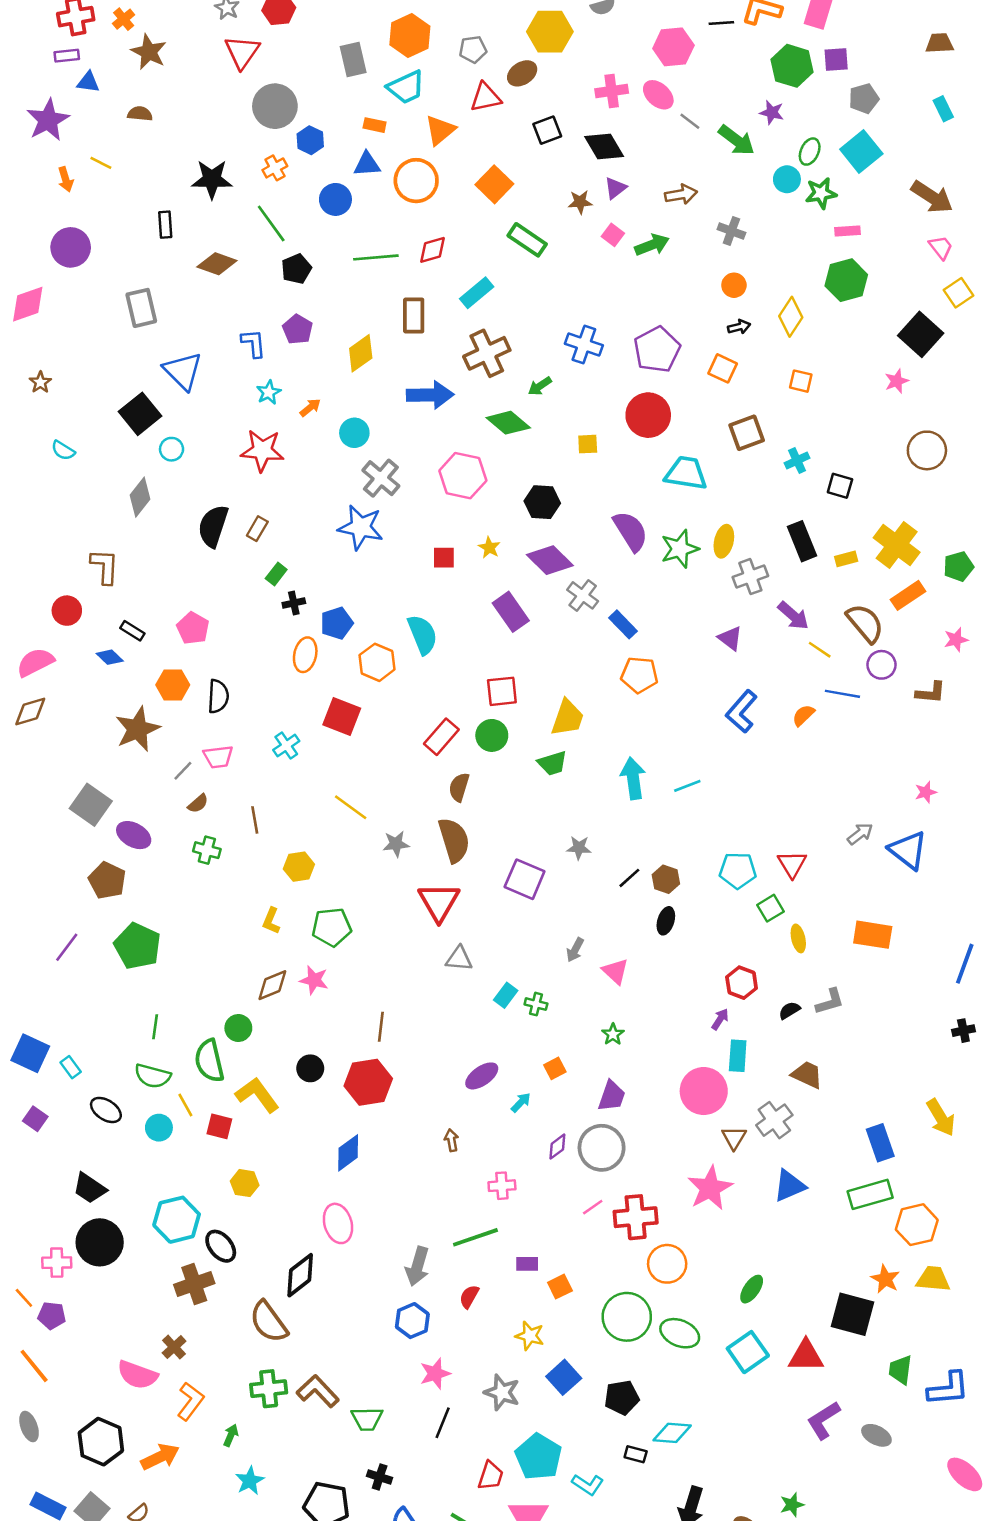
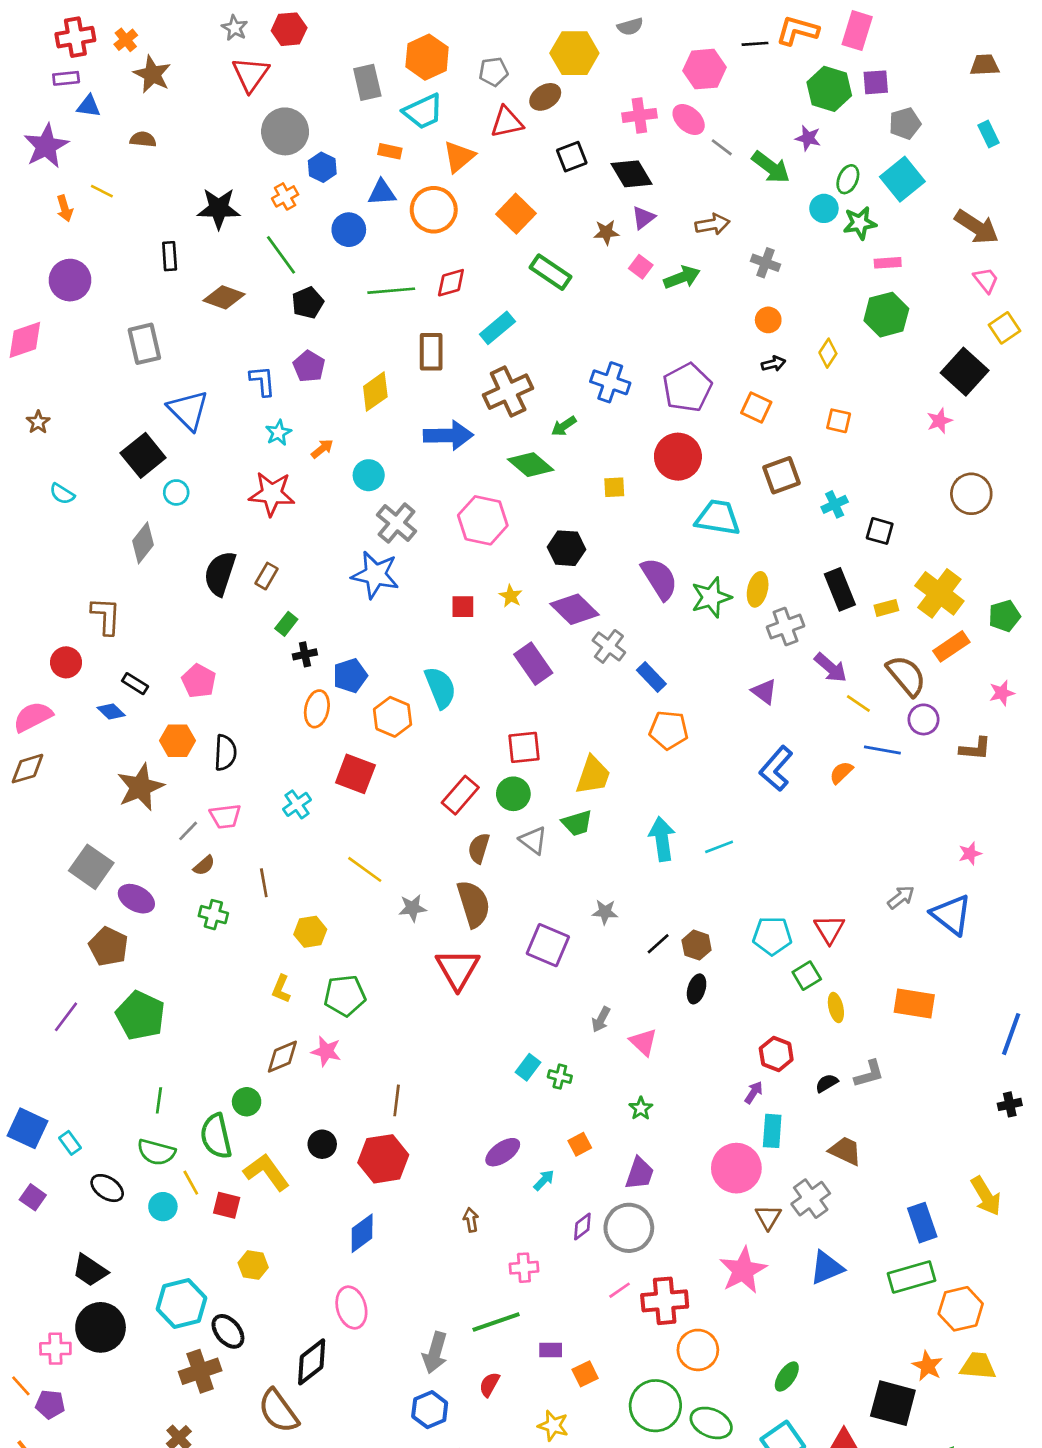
yellow diamond: (791, 317) -> (828, 353), size x0.7
gray triangle: (459, 959) -> (533, 840), moved, turned 32

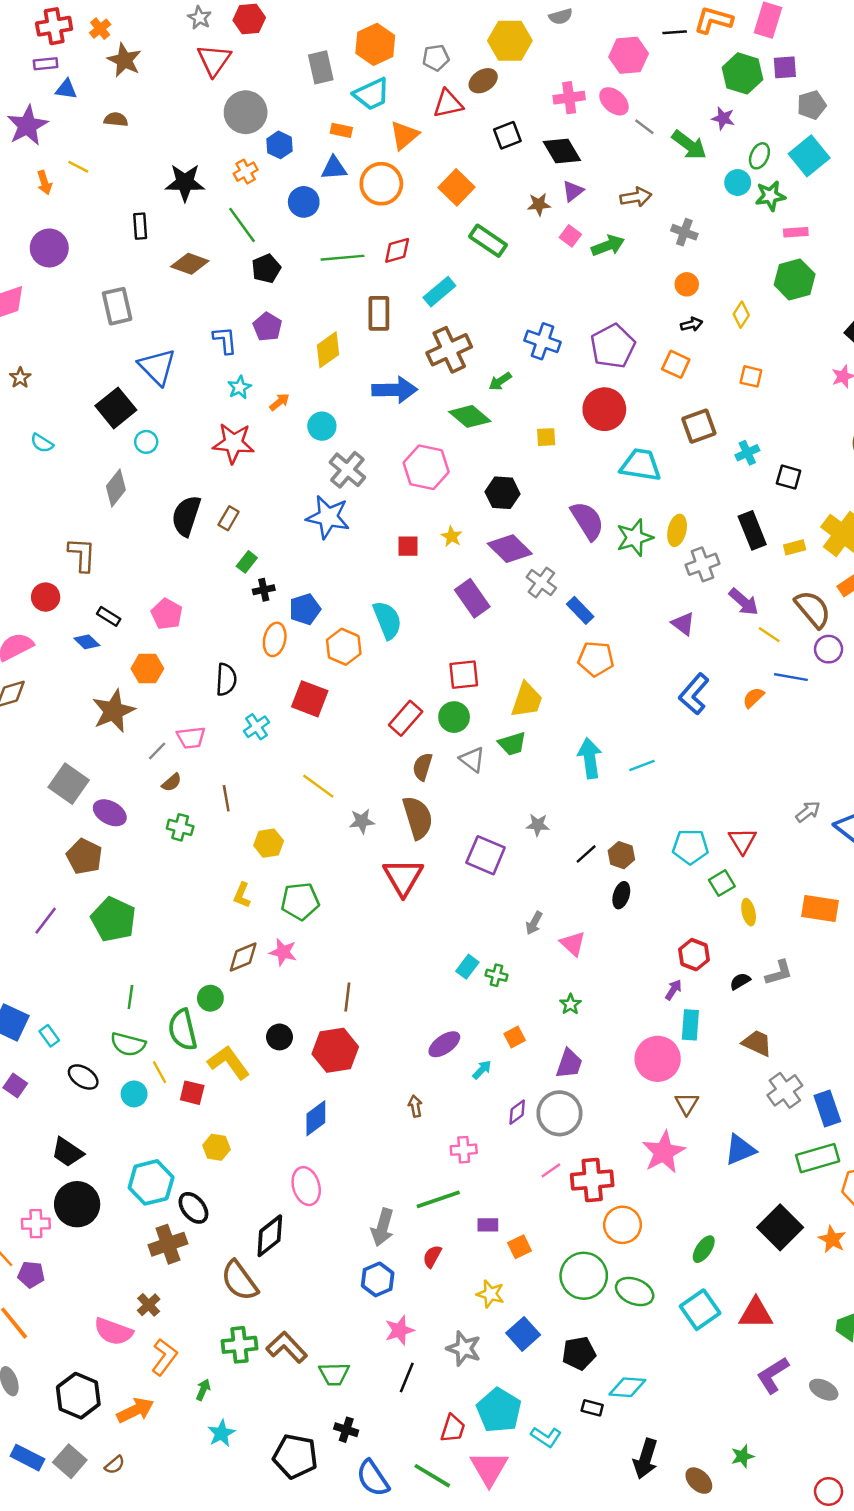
black semicircle: (225, 753) -> (226, 679), moved
gray cross: (811, 1199) -> (785, 1090), moved
black square: (893, 1403) -> (780, 1227), moved, turned 30

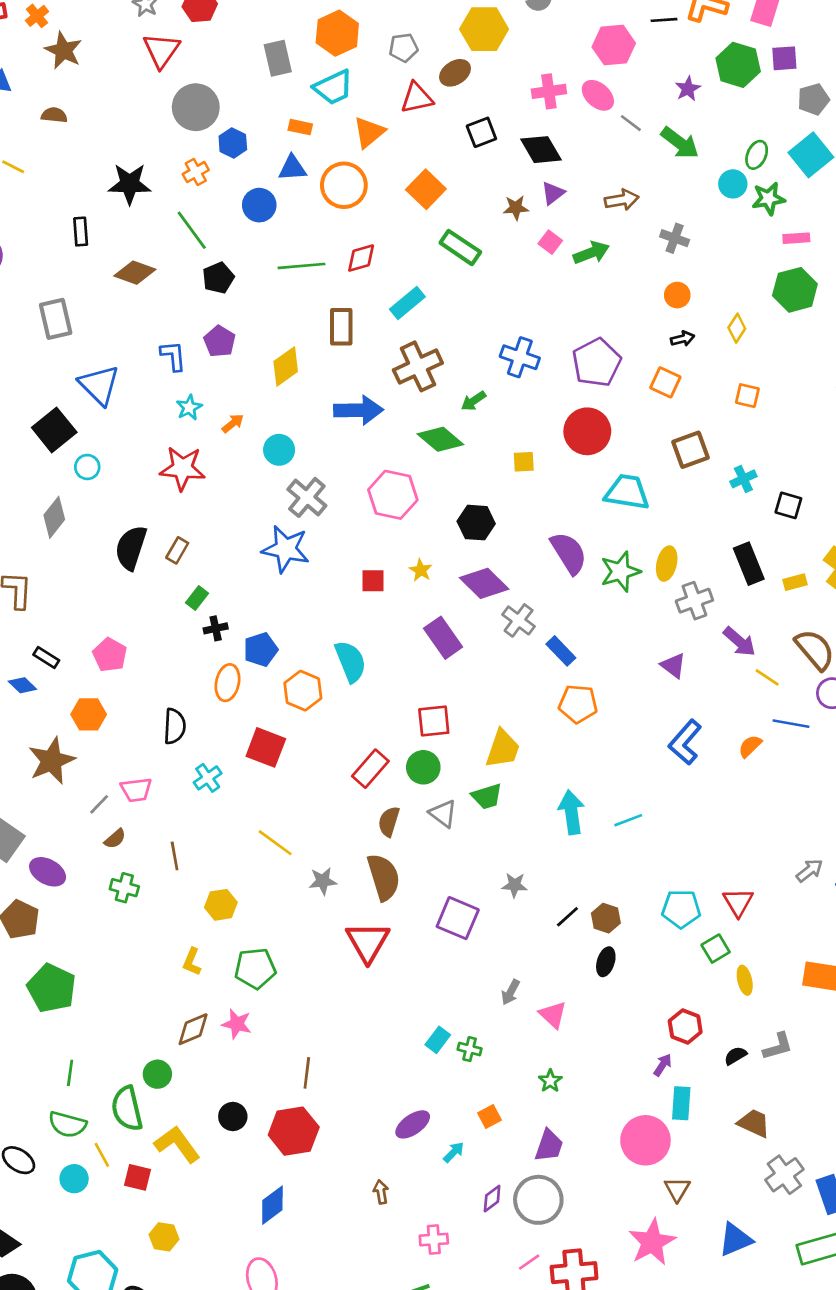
purple star: (723, 118) -> (688, 89), moved, turned 30

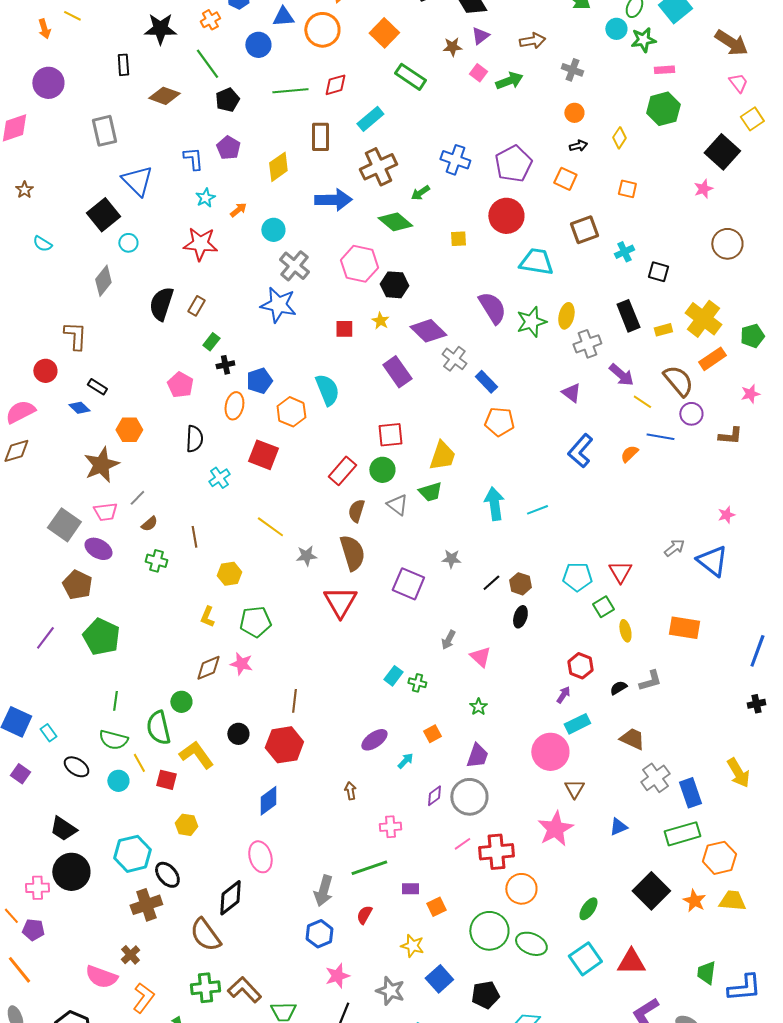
black hexagon: (476, 523) -> (394, 285), moved
pink pentagon: (110, 655) -> (180, 385), moved
pink trapezoid: (136, 790) -> (105, 512), moved
cyan rectangle: (681, 1103) -> (577, 724), turned 60
blue triangle: (735, 1240) -> (618, 827), size x0.7

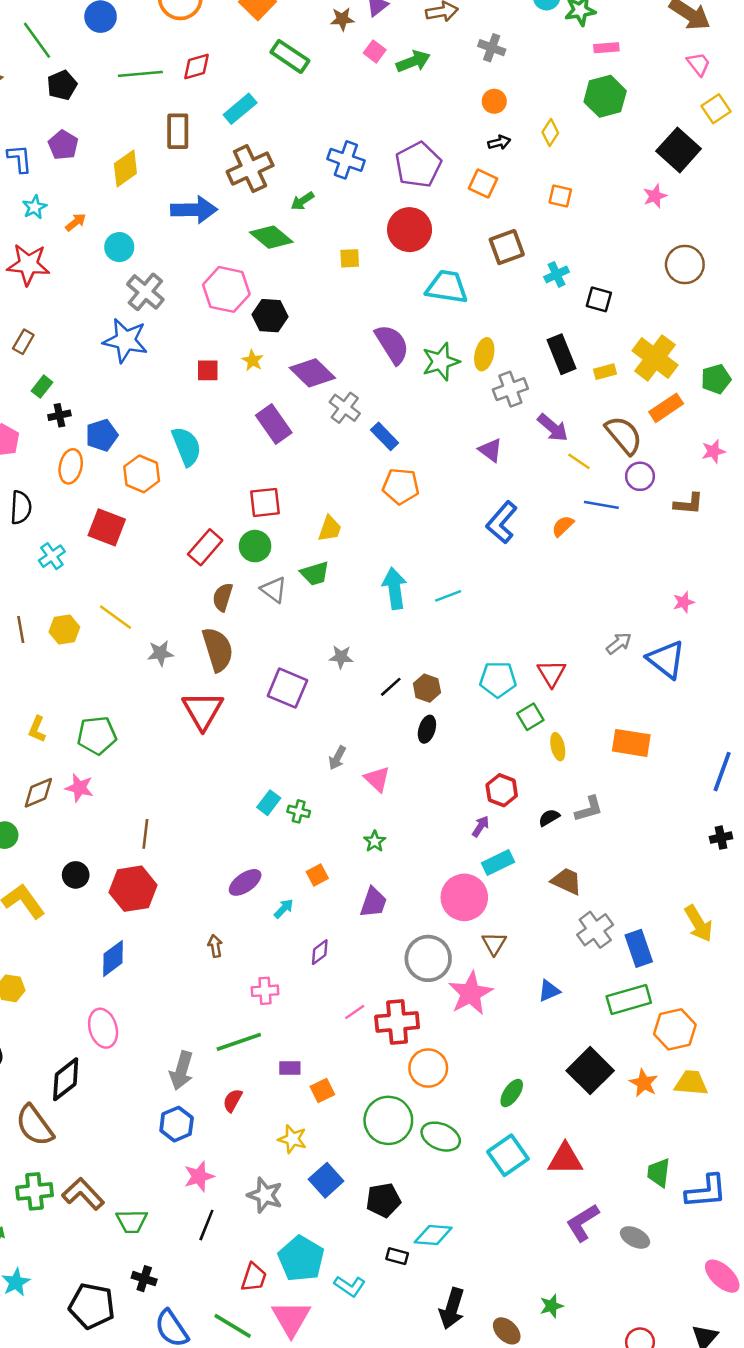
yellow trapezoid: (442, 456) -> (330, 529), size x0.7
yellow hexagon: (229, 574) -> (64, 630), moved
gray circle: (469, 797) -> (428, 958), moved

